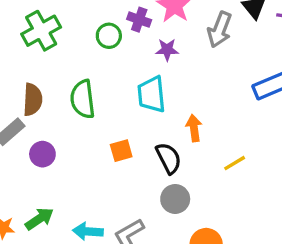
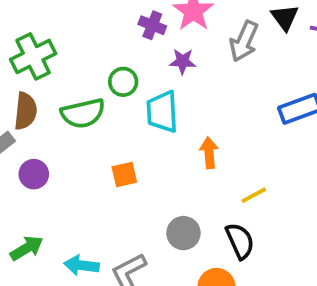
green cross: (41, 31) -> (33, 56), moved
green circle: (109, 36) -> (123, 82), moved
green semicircle: (83, 99) -> (83, 113), turned -99
black semicircle: (169, 158) -> (240, 241), moved

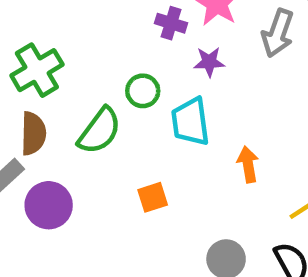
green semicircle: (83, 113) -> (99, 131), turned -36
purple circle: (34, 174) -> (49, 205), size x1.4

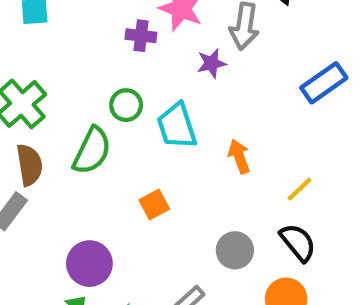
purple star: (209, 62) -> (211, 63), moved
purple circle: (49, 205) -> (89, 264), moved

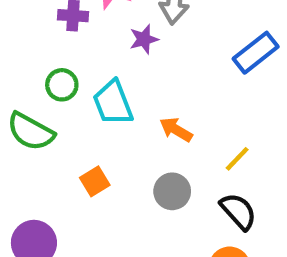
green semicircle: (92, 151) -> (31, 132), turned 96
orange arrow: (239, 156) -> (176, 130), turned -36
gray circle: (235, 250) -> (172, 191), moved

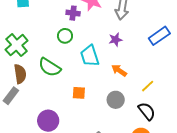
purple star: (144, 39) -> (115, 40), moved
green circle: (62, 85) -> (65, 36), moved
orange square: (95, 181) -> (79, 93), turned 32

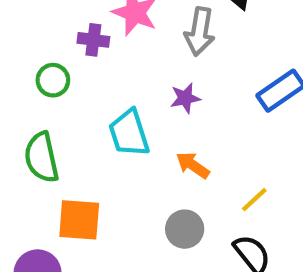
green circle: (65, 36) -> (53, 80), moved
green semicircle: (50, 67) -> (42, 157), turned 45
orange square: (79, 93) -> (79, 220), moved, size x1.5

